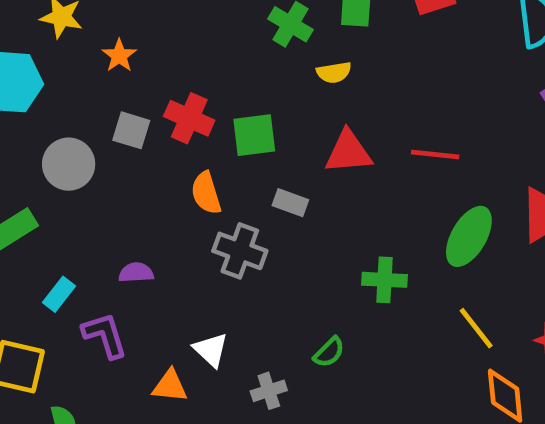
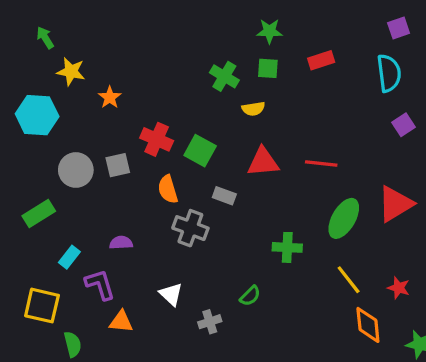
gray square: (131, 130) -> (118, 165), moved, turned -30
green square: (254, 135) -> (200, 151), turned 36
orange triangle: (170, 386) -> (121, 322), moved

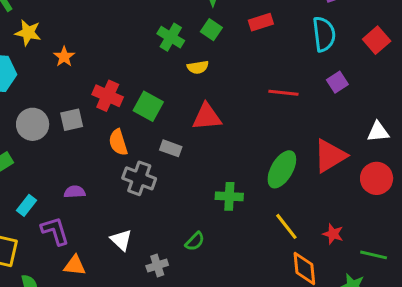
green square: (268, 68) -> (211, 30), turned 30
red line: (321, 164) -> (283, 93), moved

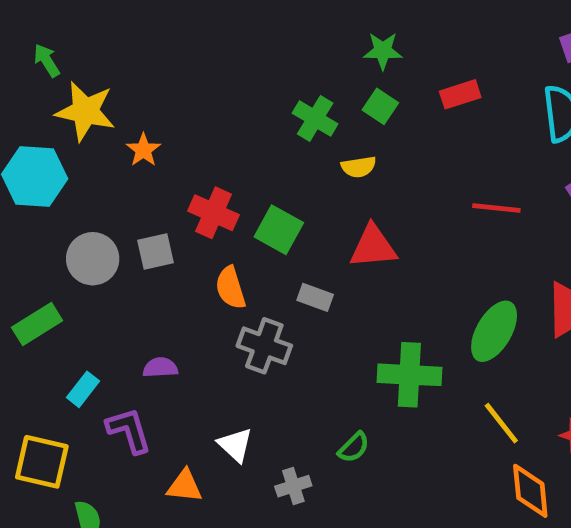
yellow star: (28, 33) -> (85, 111), size x1.4
green cross: (229, 196) -> (409, 375), size x1.4
orange triangle: (75, 265) -> (185, 486), moved

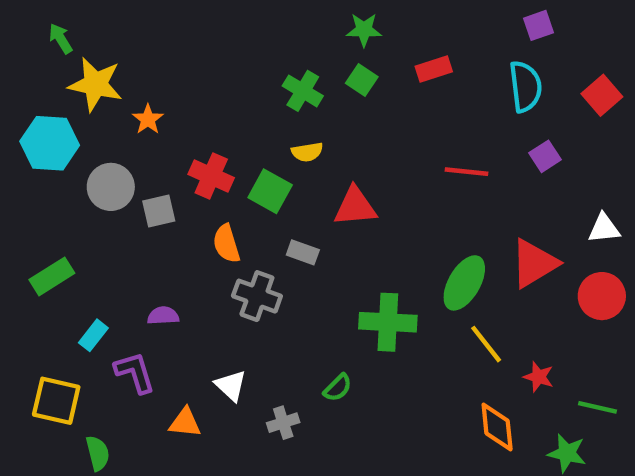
yellow semicircle: (359, 167) -> (307, 152), moved
gray circle: (93, 259) -> (111, 187), moved
yellow line: (501, 423) -> (486, 344), moved

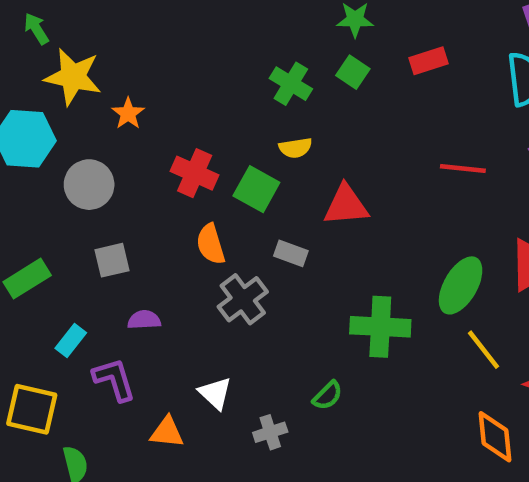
gray square: (159, 211) -> (112, 260), moved
gray cross: (257, 296) -> (243, 299), turned 33

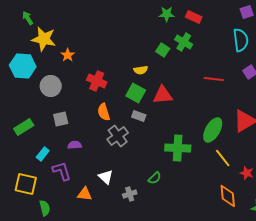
red rectangle: (428, 61) -> (194, 17), moved, turned 42
green square: (353, 72) -> (163, 50), moved
green cross: (291, 84) -> (184, 42), moved
green square: (256, 189) -> (136, 93), moved

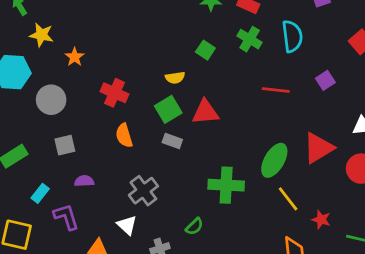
yellow star: (44, 39) -> (41, 35), size x0.7
cyan semicircle: (241, 40) -> (292, 36), moved
green cross: (184, 42) -> (250, 39), moved
green square: (136, 93) -> (168, 109), turned 30
gray cross: (118, 136) -> (143, 191), moved

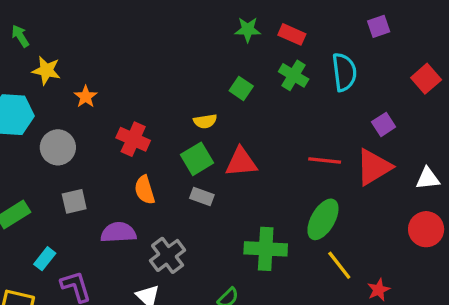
red line: (276, 90) -> (325, 160), moved
red triangle: (318, 148) -> (374, 167), moved
purple semicircle: (84, 181) -> (118, 232), moved, size x1.5
red star: (321, 220) -> (379, 290), turned 30

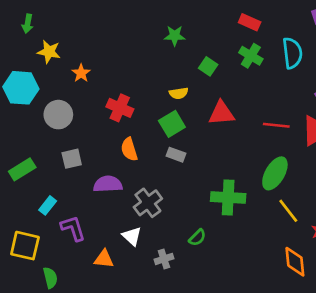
green star: (248, 30) -> (175, 36), moved
green arrow: (20, 36) -> (28, 24), turned -138
red triangle: (241, 162) -> (221, 113), moved

